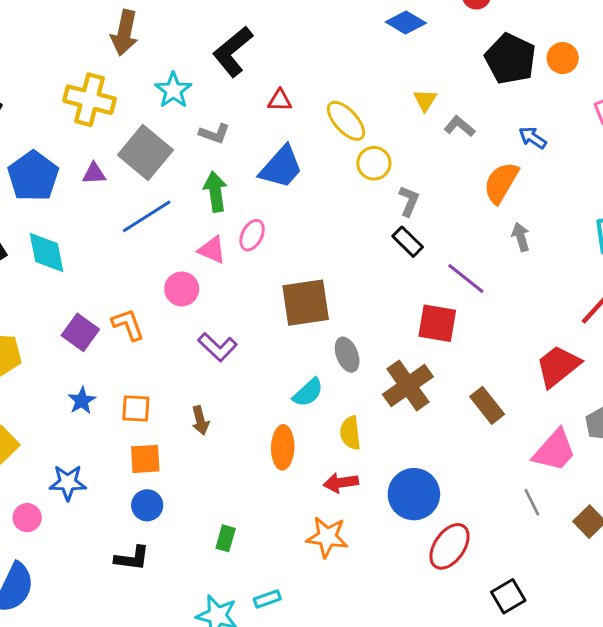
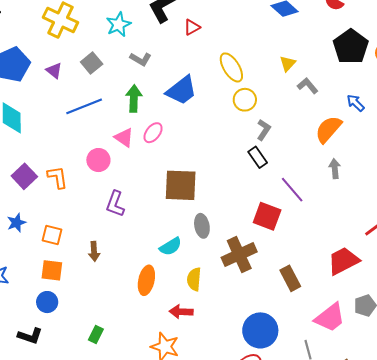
red triangle: (280, 100) -> (192, 27), moved, turned -42
gray square: (145, 152) -> (92, 63), size x0.6
purple triangle: (94, 174) -> (54, 71), turned 30
purple L-shape: (218, 347) -> (115, 204), turned 56
blue circle: (414, 494) -> (260, 330), moved

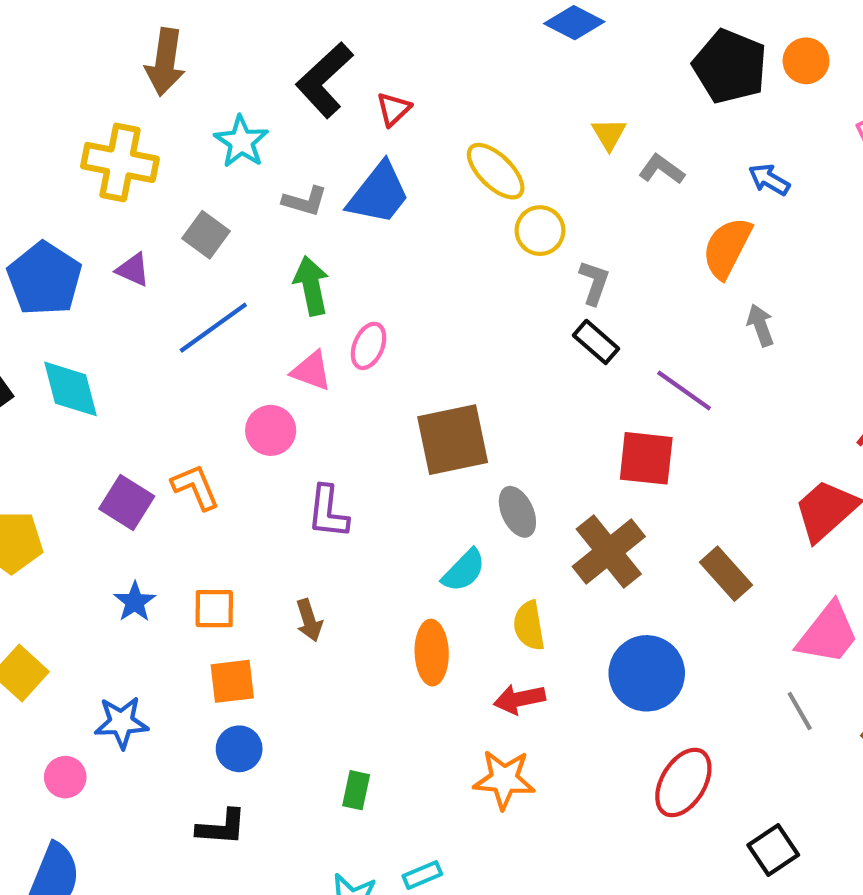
blue trapezoid: (182, 90) -> (379, 194), moved
blue circle: (260, 330) -> (647, 673), moved

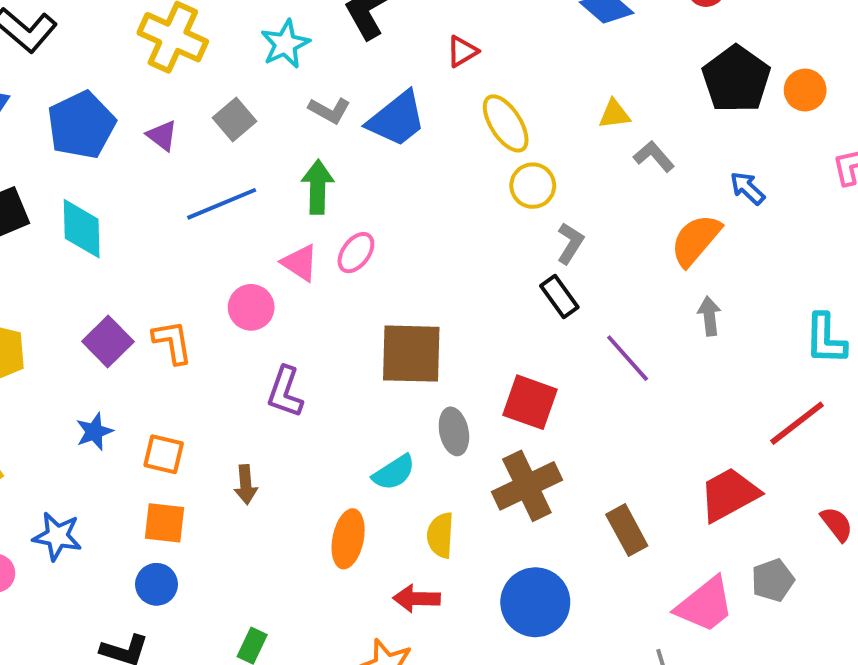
red triangle: (393, 109) -> (462, 51), moved
yellow triangle: (609, 134) -> (614, 114), turned 40
red square: (646, 458) -> (530, 402), moved

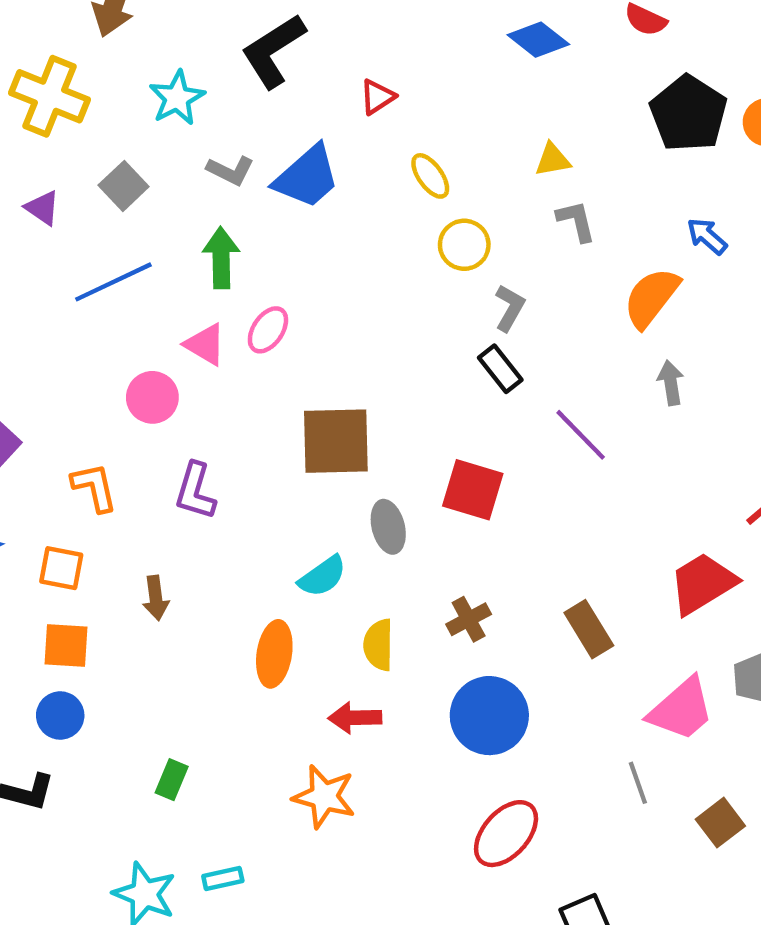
yellow ellipse: (506, 123) -> (430, 176), size x0.7
gray L-shape: (654, 156) -> (576, 221), moved, turned 30
orange L-shape: (172, 342) -> (94, 487), moved
brown cross: (527, 486) -> (469, 619), moved, size x0.6

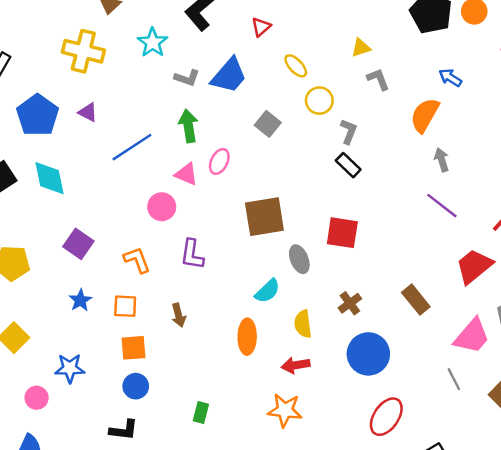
gray square: (124, 186) -> (268, 124), moved
purple line: (581, 435) -> (442, 206), moved

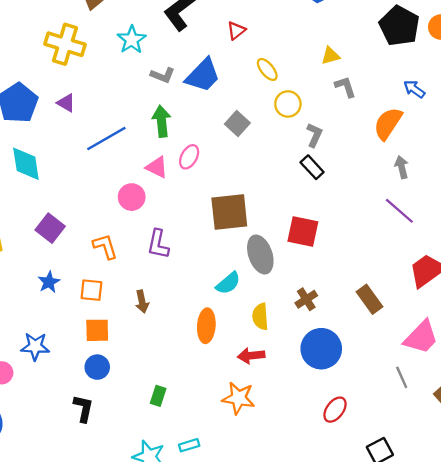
gray ellipse: (299, 259) -> (260, 254), size x1.4
red ellipse: (386, 417) -> (335, 410), size x0.7
black L-shape: (124, 430) -> (83, 408), turned -88

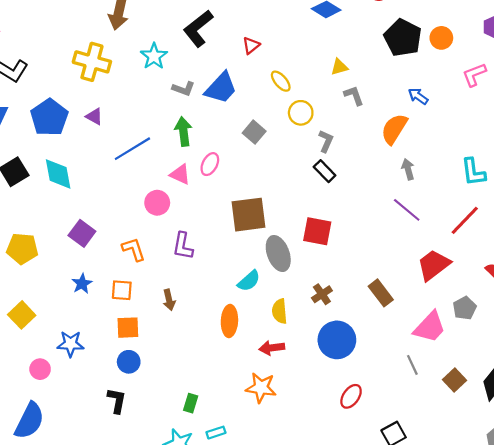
green rectangle: (158, 396) -> (191, 403), moved

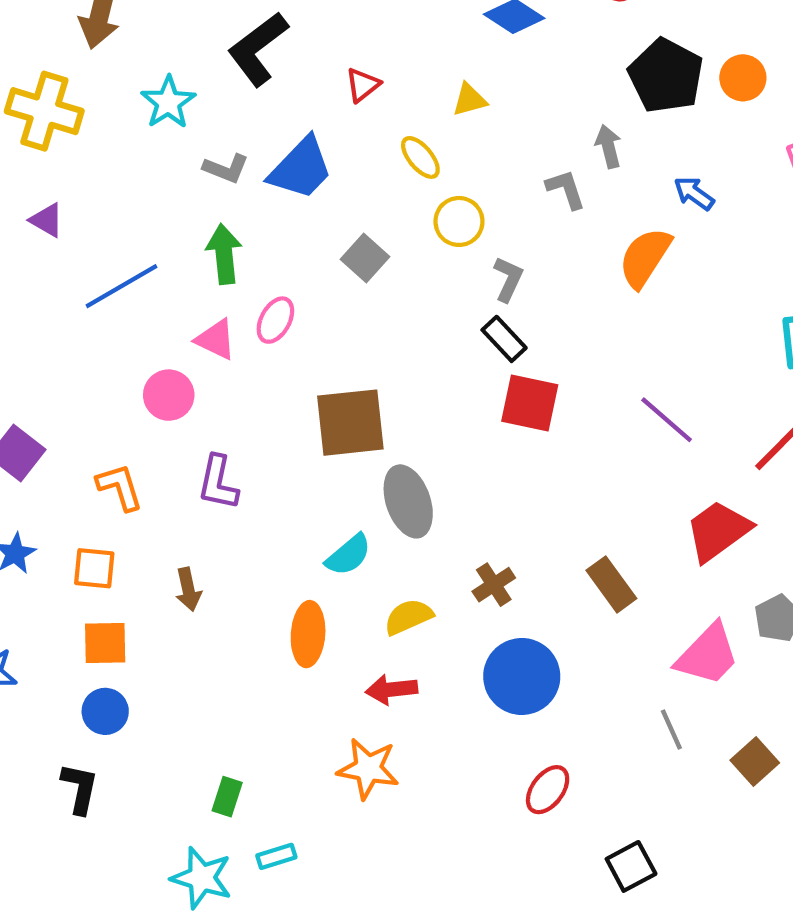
yellow triangle: (339, 67) -> (469, 100), moved
gray arrow: (408, 169) -> (608, 146), moved
red square: (317, 231) -> (530, 403), moved
yellow semicircle: (280, 311) -> (408, 617), turned 70

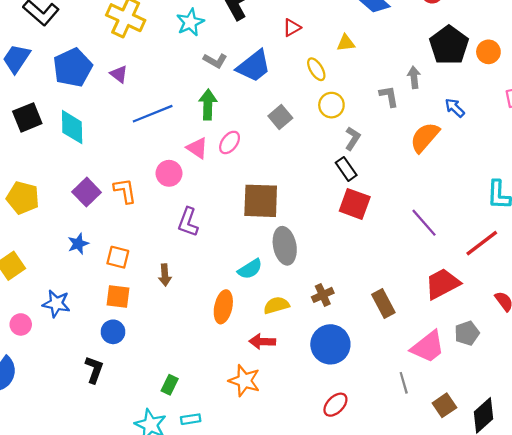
orange L-shape: (120, 487) -> (125, 191), moved

